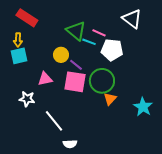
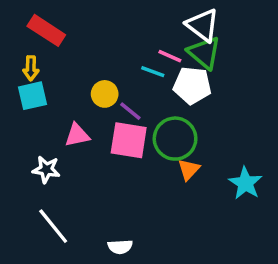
white triangle: (132, 19) -> (203, 25), moved
green triangle: (76, 31) -> (204, 53), moved
white line: (54, 121) -> (53, 226), moved

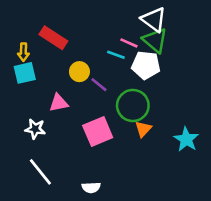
red rectangle: (46, 30) -> (53, 38), moved
pink square: (129, 140) -> (98, 132), moved, turned -32

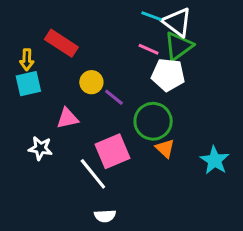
green triangle: (155, 40) -> (179, 46), turned 44
cyan line: (116, 55) -> (152, 16), moved
orange triangle: (143, 129) -> (165, 148), turned -30
white line: (40, 172) -> (93, 174), moved

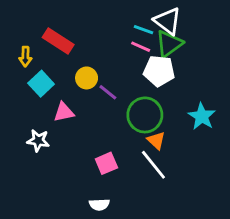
cyan line: (152, 16) -> (143, 30), moved
cyan square: (28, 84) -> (41, 84), moved, turned -30
pink square: (112, 151) -> (106, 163), moved, size x0.7
cyan star: (215, 160) -> (202, 116), moved
white line: (93, 174) -> (153, 165), moved

